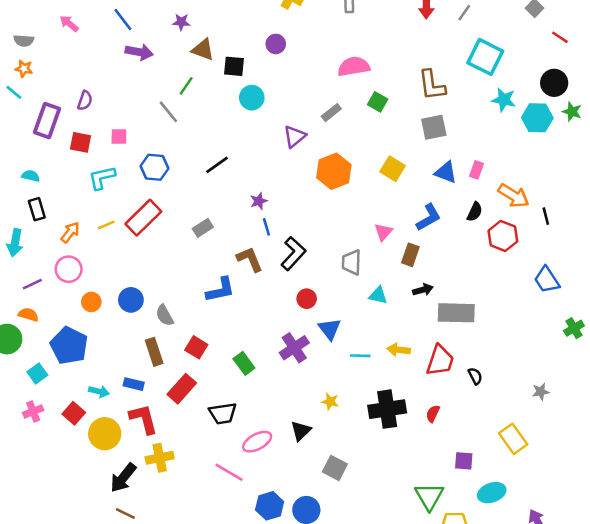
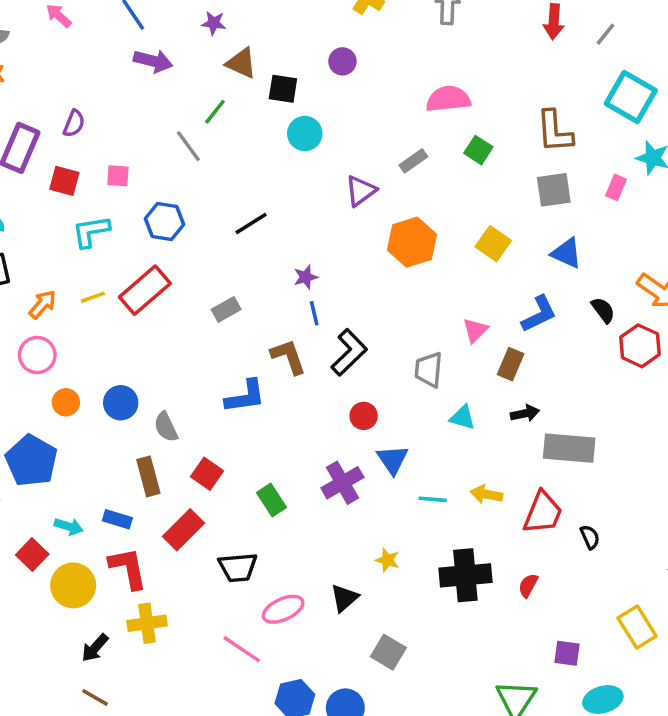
pink rectangle: (476, 170) -> (616, 187), moved
black semicircle: (475, 212) -> (603, 310), turned -66
black arrow: (123, 478) -> (95, 648), size x0.7

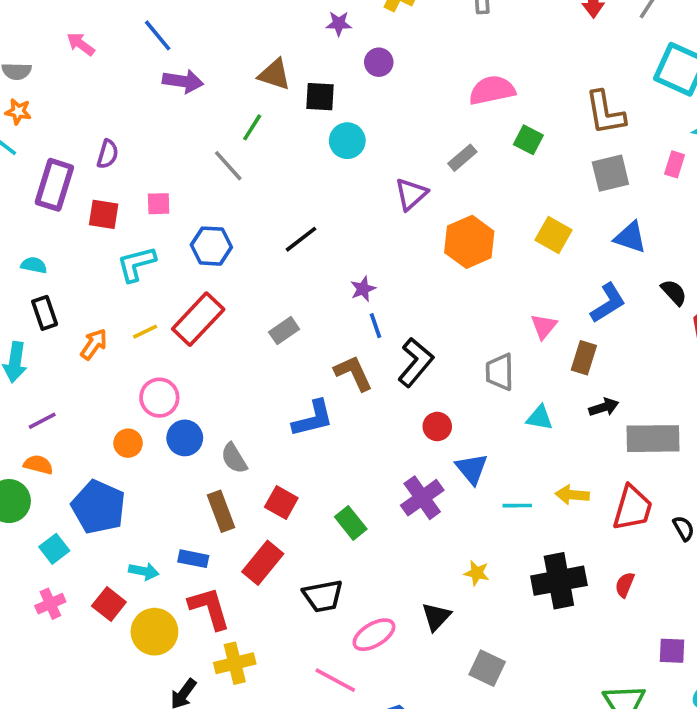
purple star: (214, 23) -> (339, 24), moved
pink circle: (37, 355) -> (159, 398), moved

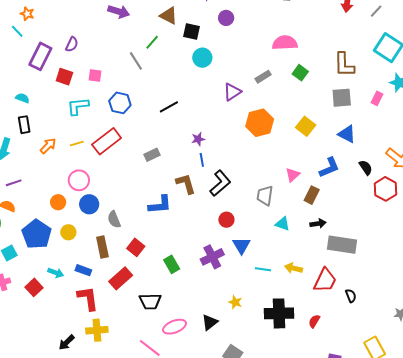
yellow circle: (154, 632) -> (68, 232), moved, size x0.6

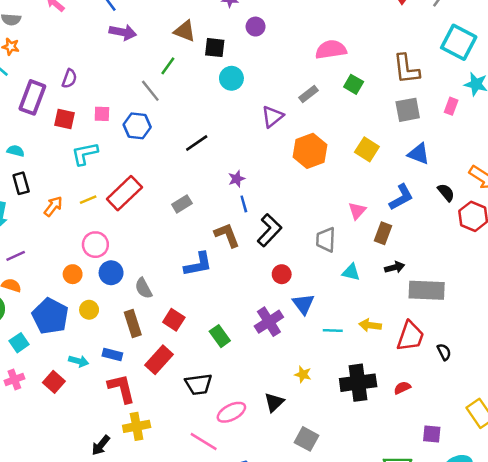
blue hexagon: (120, 103) -> (137, 126), moved
red semicircle: (314, 321) -> (402, 388), turned 40

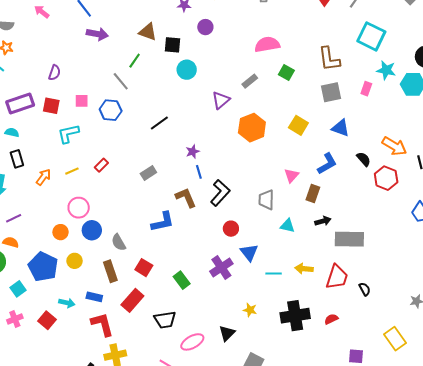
purple rectangle: (32, 97) -> (20, 104), moved, turned 52
red rectangle: (124, 193) -> (101, 165), size x0.5

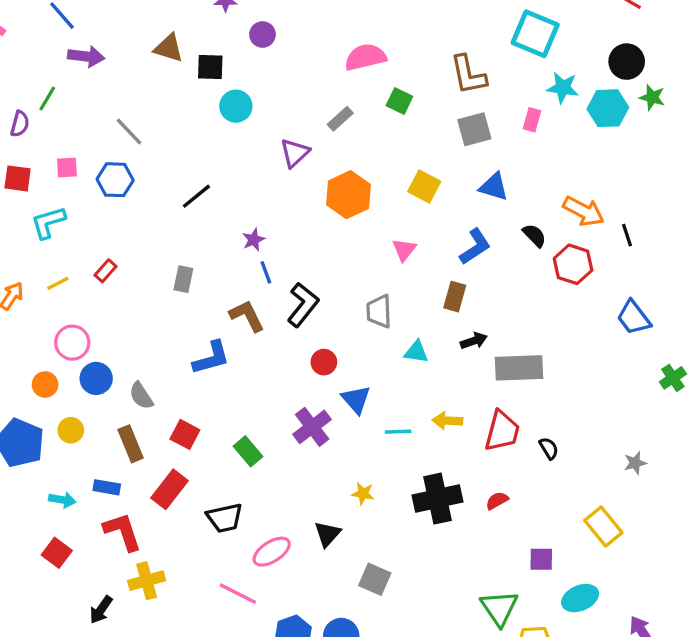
green line: (135, 61) -> (47, 98), moved
gray rectangle: (148, 173) -> (183, 279), turned -42
pink triangle: (291, 175) -> (404, 250), moved
red square: (47, 320) -> (57, 553), moved

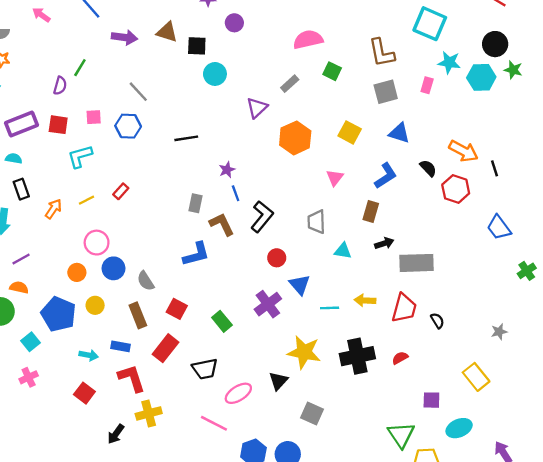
purple arrow: (86, 56) -> (124, 37), moved
black line: (196, 196) -> (186, 138), turned 30
gray rectangle: (183, 279) -> (195, 203), moved
yellow star: (363, 494) -> (304, 352), size x2.0

